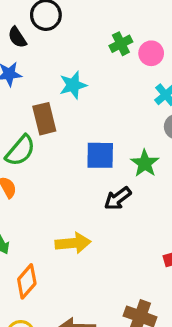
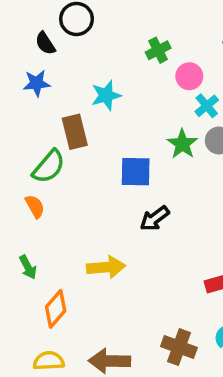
pink circle: (151, 53) -> (189, 76), moved
green star: (145, 163) -> (182, 144), moved

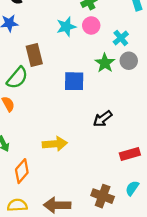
pink circle: (189, 76) -> (91, 25), moved
cyan star: (106, 95) -> (66, 27), moved
black arrow: (155, 219) -> (103, 119), moved

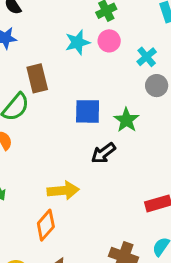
green star: (105, 63) -> (126, 120), moved
black arrow: (103, 119) -> (103, 153), moved
orange diamond: (22, 171) -> (46, 225), moved

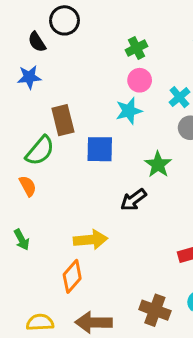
cyan star: (77, 42) -> (129, 111), moved
blue square: (88, 111) -> (100, 149), moved

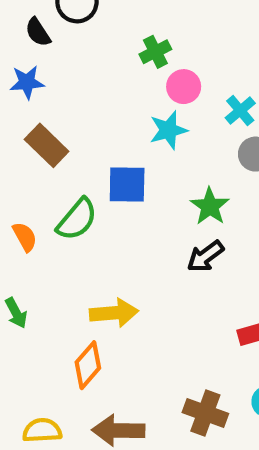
green cross: (137, 48) -> (155, 52), moved
brown rectangle: (63, 120) -> (47, 145), moved, turned -32
green semicircle: (40, 151) -> (77, 219), moved
black arrow: (133, 200) -> (205, 256), moved

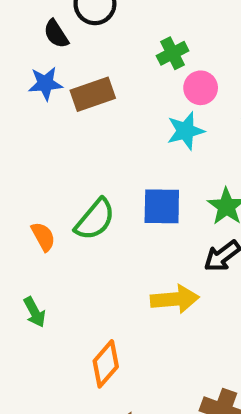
brown rectangle: (47, 145) -> (93, 94), moved, turned -63
blue square: (127, 185) -> (162, 206), moved
yellow arrow: (114, 313) -> (175, 299), moved

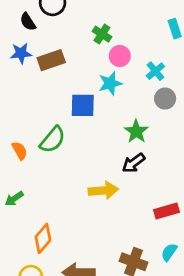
green cross: (173, 53) -> (102, 34), turned -30
blue square: (162, 206) -> (83, 105), moved
green arrow: (35, 312) -> (14, 199), turned 84
orange diamond: (106, 364) -> (43, 238), moved

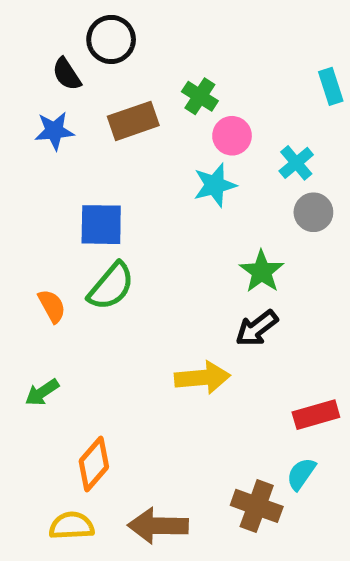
brown rectangle: (51, 60) -> (133, 121), moved
blue square: (83, 105) -> (101, 225), moved
cyan semicircle: (169, 252) -> (301, 474), moved

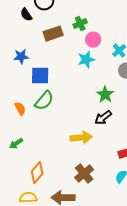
green cross: (200, 96) -> (80, 24), turned 32
blue star: (54, 131) -> (21, 57), moved
brown cross: (257, 506) -> (84, 174), moved, turned 30

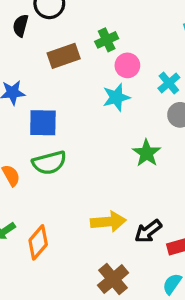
black semicircle: (26, 15) -> (21, 26), turned 48
green semicircle: (44, 101) -> (49, 163), turned 35
black arrow: (103, 118) -> (148, 231), moved
orange diamond: (37, 173) -> (38, 242), moved

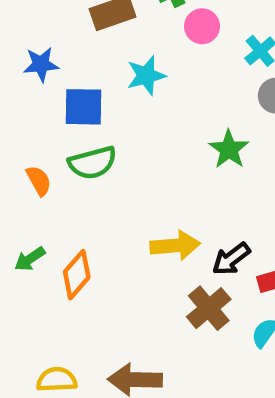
cyan star: (116, 97) -> (146, 76), moved
brown cross: (113, 279) -> (209, 308), moved

